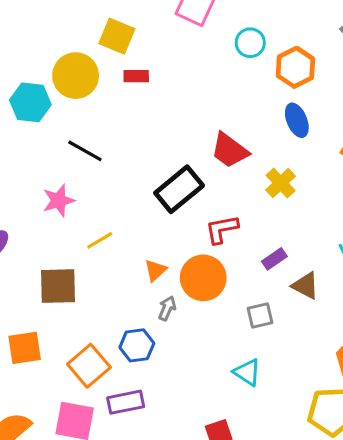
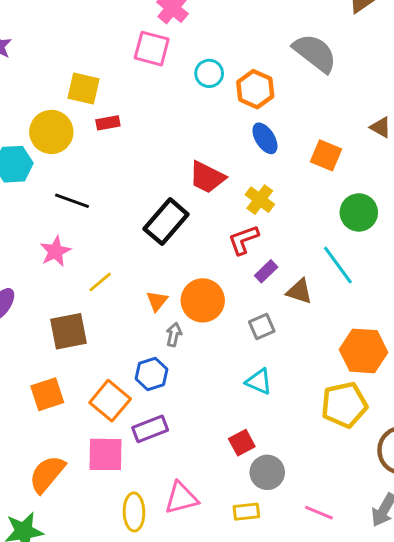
red L-shape: (222, 229) -> (243, 240), moved

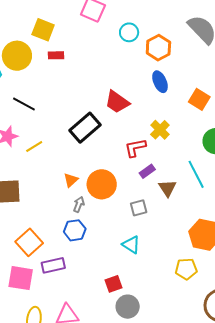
yellow cross: (260, 200) -> (160, 130), moved
yellow line: (100, 282) -> (34, 146), moved
brown triangle: (299, 291) -> (168, 188), turned 30
blue hexagon: (152, 374) -> (75, 230), moved
yellow pentagon: (344, 405) -> (186, 269), size x0.7

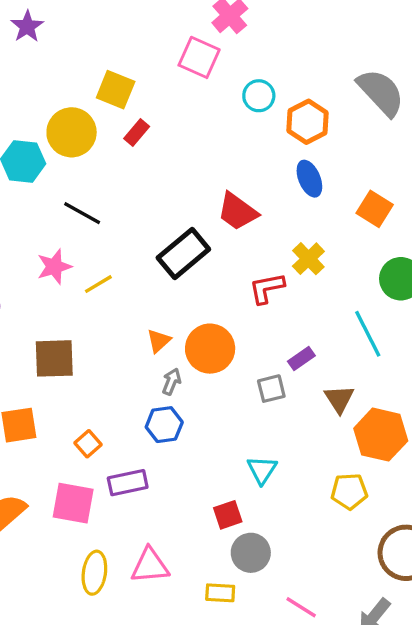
red rectangle: (56, 55) -> (137, 133), turned -49
purple rectangle: (147, 171) -> (301, 359), moved
brown triangle: (168, 188) -> (339, 399), moved
orange square: (29, 242) -> (88, 444), size x0.6
cyan triangle: (131, 245) -> (262, 470), moved, turned 30

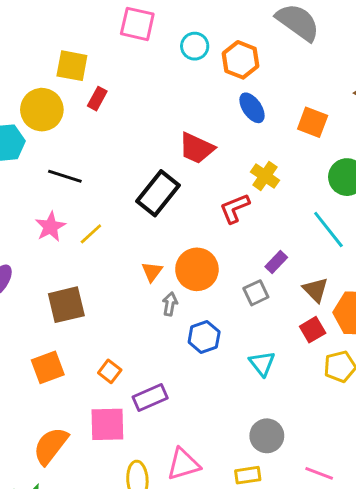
blue hexagon: (164, 425) -> (204, 337), moved
red square: (228, 515) -> (313, 330), moved

